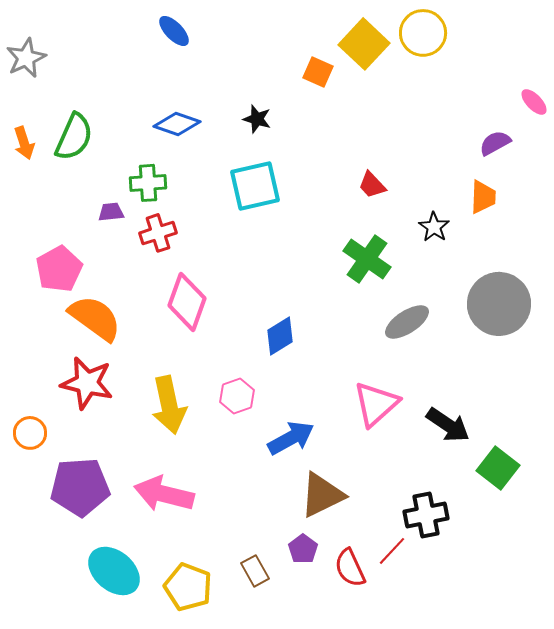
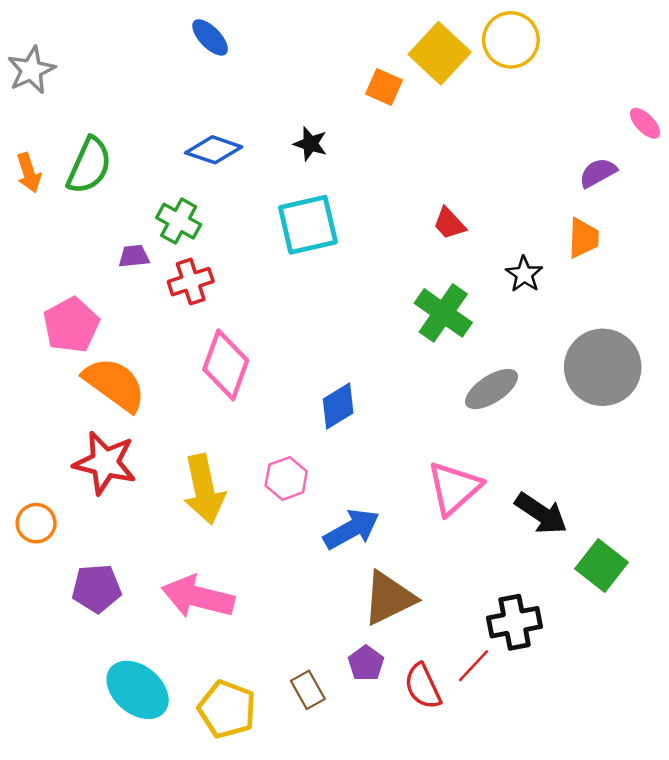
green cross: (148, 183) -> (179, 221), turned 33
purple pentagon: (80, 487) -> (96, 588), size x0.7

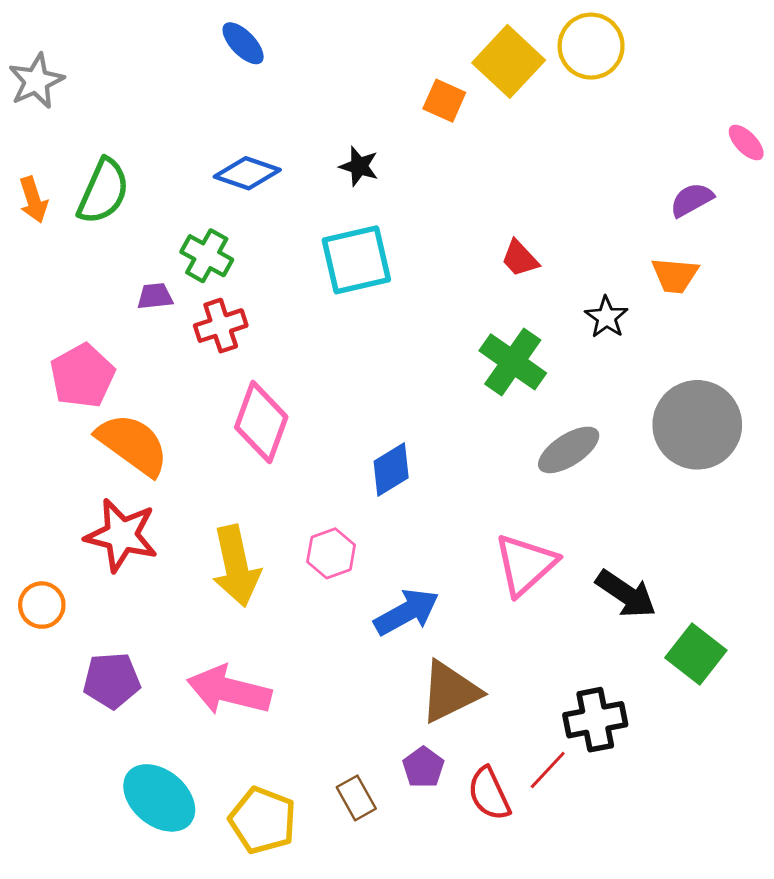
orange trapezoid: (583, 238) -> (675, 275), turned 93

